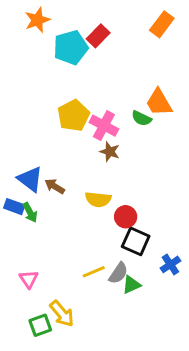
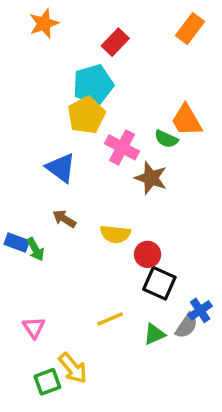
cyan pentagon: (71, 47) -> (93, 85), moved
yellow pentagon: (74, 115) -> (86, 115), moved
brown star: (110, 152) -> (151, 178), moved, size x1.4
blue triangle: (30, 179) -> (61, 168), moved
gray semicircle: (118, 273) -> (187, 326), moved

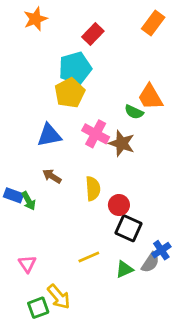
pink cross: (122, 147) -> (96, 134), moved
blue triangle: (61, 168) -> (49, 135), turned -48
yellow semicircle: (115, 234) -> (93, 189), turned -100

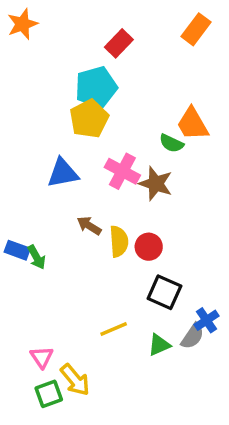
orange star: (35, 19) -> (22, 24), moved
brown arrow: (52, 176) -> (89, 226), moved
red circle: (119, 205) -> (149, 247), moved
pink triangle: (27, 264) -> (42, 357), moved

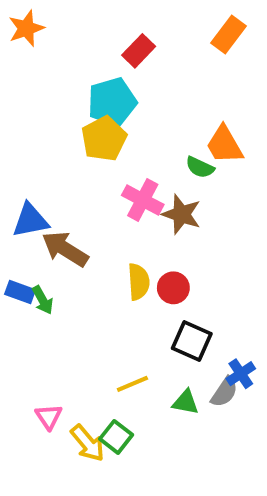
blue triangle: (63, 173) -> (30, 220), moved
brown arrow: (89, 226) -> (65, 249), moved, size x1.6
green triangle: (159, 345) -> (186, 402), turned 35
green square: (49, 394) -> (116, 437), moved, turned -32

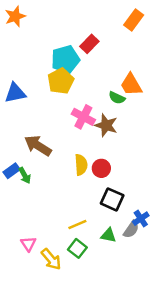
red rectangle: (139, 51) -> (89, 44), moved
blue triangle: (30, 220) -> (15, 93), moved
blue rectangle: (20, 292) -> (12, 171), turned -56
green square: (116, 437) -> (77, 248), moved

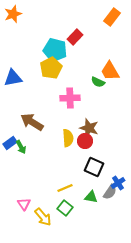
cyan pentagon: (65, 59) -> (55, 50), turned 30
pink cross: (83, 117) -> (70, 98), turned -30
brown star: (106, 125) -> (89, 128), moved

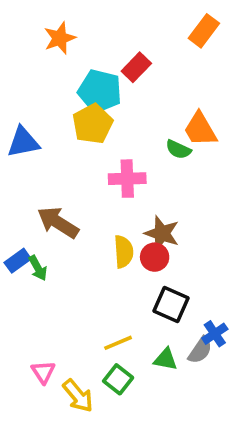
orange star: (13, 14) -> (60, 38), moved

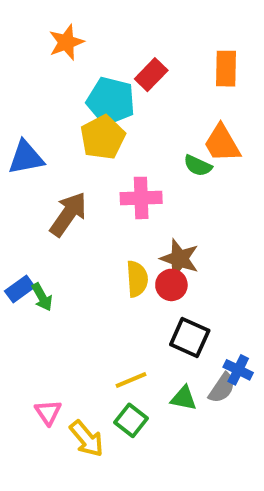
orange rectangle: (204, 31) -> (226, 69), moved, turned -36
brown arrow: (58, 222) -> (68, 214), moved, turned 93
blue cross: (215, 334) -> (238, 370), turned -30

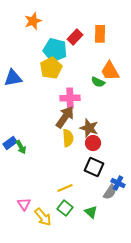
orange rectangle: (226, 69) -> (100, 34), moved
brown arrow: (68, 214) -> (65, 117), moved
red circle: (171, 285) -> (93, 143), moved
green triangle: (184, 398) -> (91, 212), moved, turned 32

